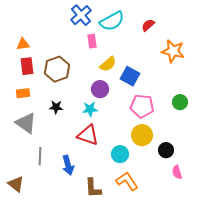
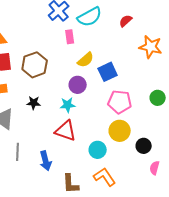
blue square: (130, 76) -> (108, 72), turned 36
pink semicircle: (177, 172) -> (155, 168), turned 32

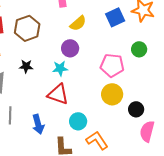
blue square: (108, 72) -> (115, 17), moved
green circle: (158, 98) -> (139, 49), moved
cyan circle: (98, 150) -> (78, 121), moved
pink semicircle: (155, 168) -> (147, 131), size x1.5

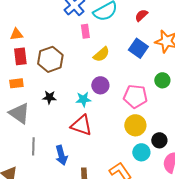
blue square: (115, 17) -> (138, 48), turned -30
purple circle: (70, 48) -> (100, 85), moved
cyan circle: (78, 121) -> (141, 152), moved

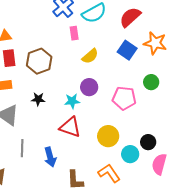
red semicircle: (141, 15) -> (130, 17), size x1.6
yellow circle: (135, 125) -> (108, 136), moved

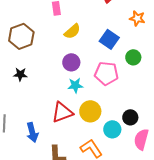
orange star: (155, 43) -> (137, 18), size x0.7
blue square: (127, 50) -> (109, 39), moved
cyan star: (72, 101) -> (75, 85), moved
red triangle: (70, 127) -> (62, 112), moved, turned -40

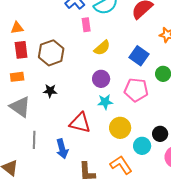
red triangle: (62, 112) -> (80, 123), moved, turned 35

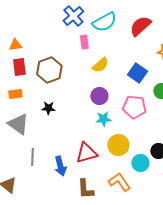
red triangle: (80, 123) -> (86, 153), moved, turned -30

